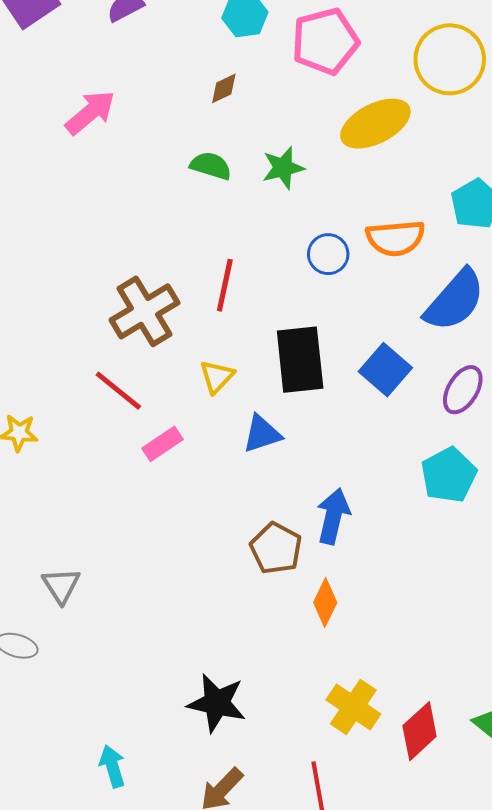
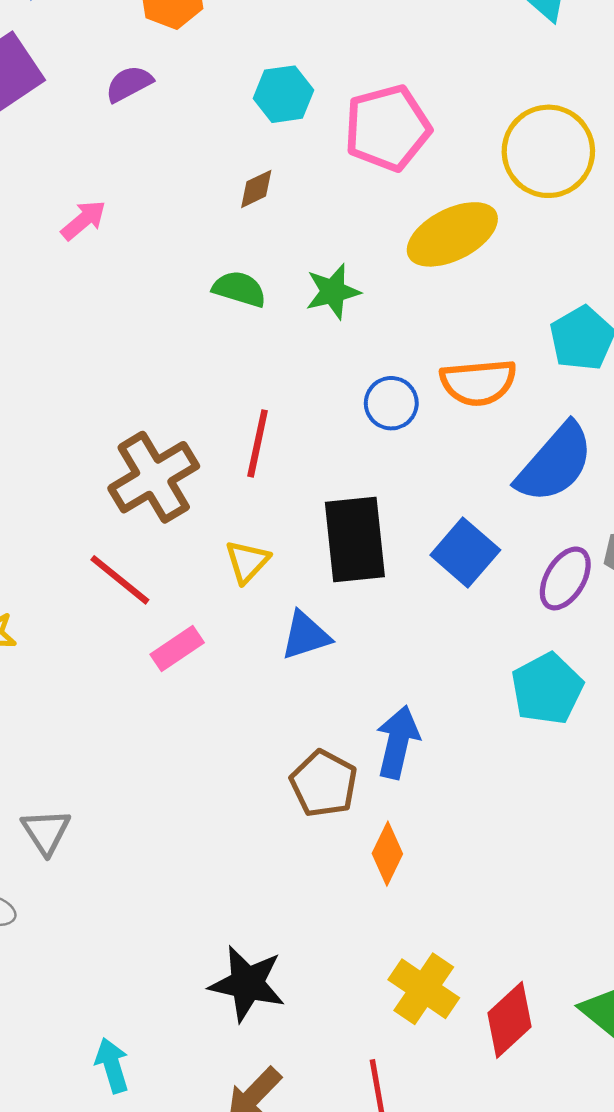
pink arrow: (90, 113) -> (84, 220), size x0.7

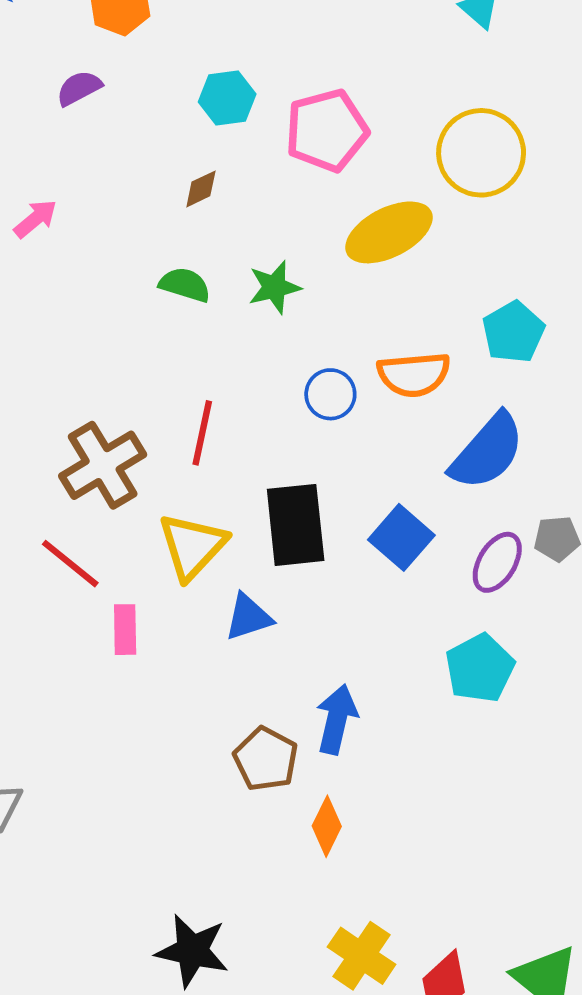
yellow triangle: (247, 562) -> (192, 546), size x1.6
pink rectangle: (177, 649) -> (125, 630), turned -57

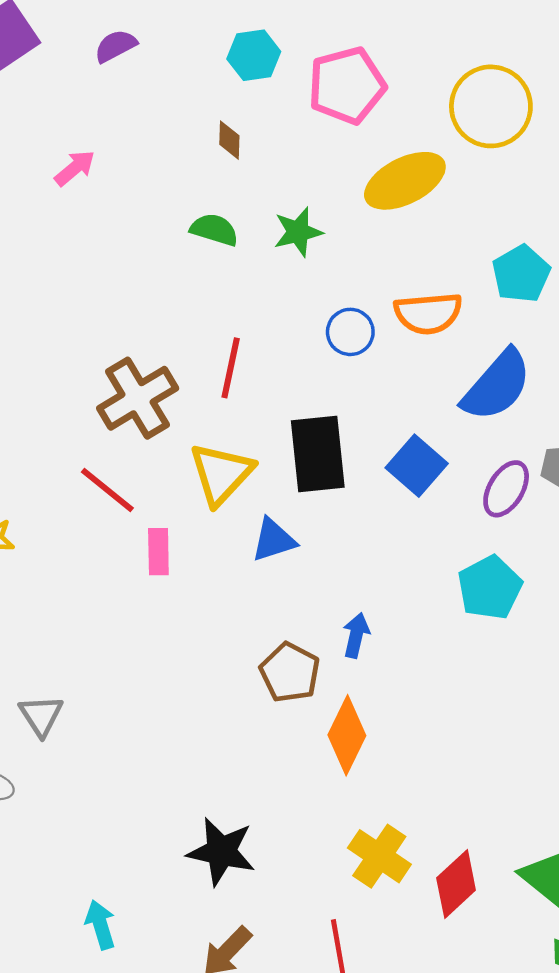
brown diamond: (201, 189) -> (229, 140), turned -63
blue arrow: (337, 719) -> (356, 635), size x0.7
orange diamond: (327, 826) -> (347, 735), size x1.4

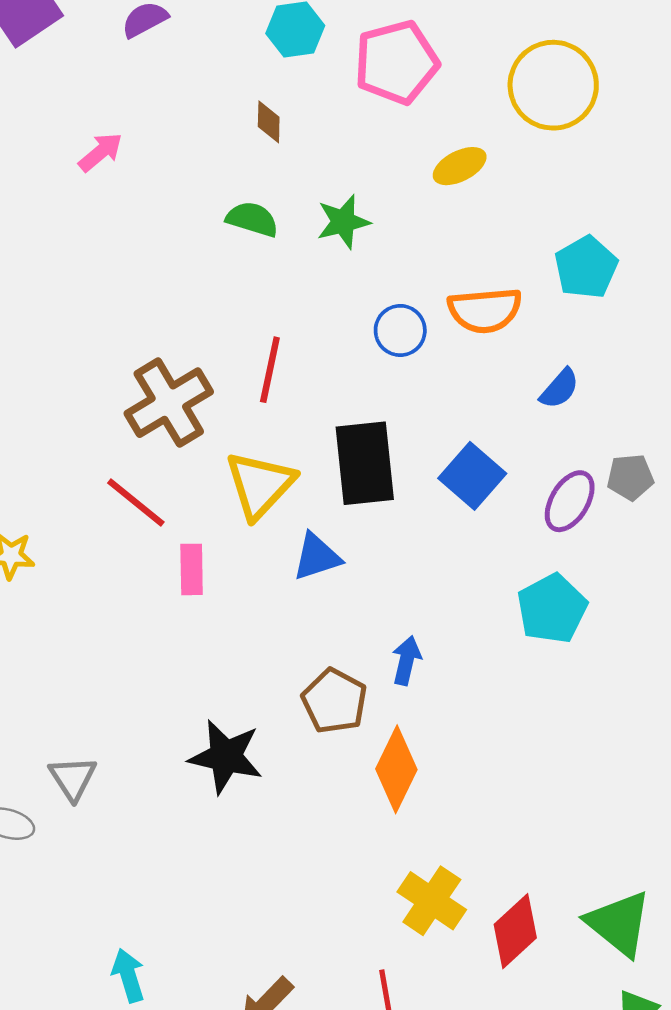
yellow ellipse: (405, 181) -> (460, 166), size x0.6
blue semicircle: (497, 385) -> (560, 389), size x0.5
gray triangle: (41, 716) -> (73, 778), moved
black star: (221, 852) -> (226, 757), moved

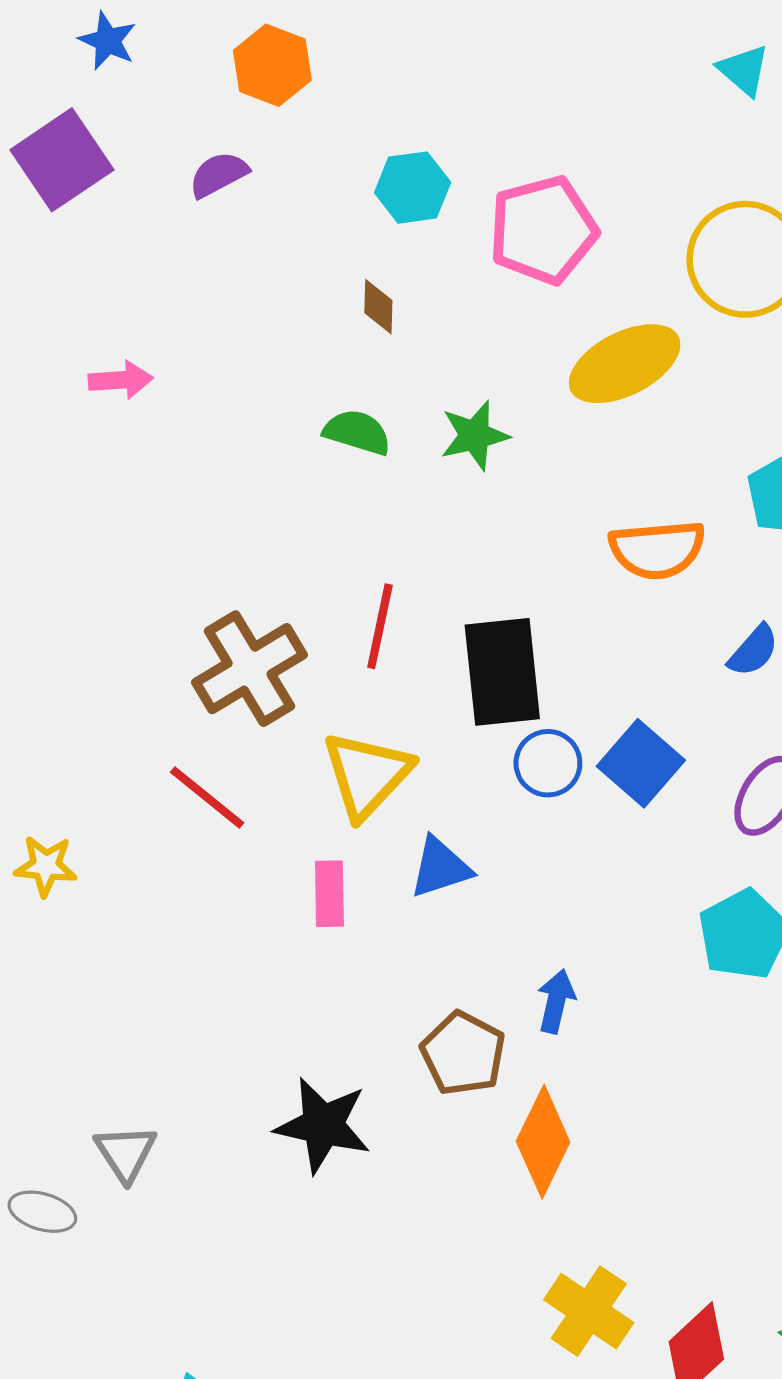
pink arrow: (100, 152) -> (121, 380), moved, turned 36
yellow ellipse: (460, 166) -> (625, 364), size x1.6
blue circle: (400, 330) -> (548, 763), moved
black rectangle: (365, 463) -> (502, 672), moved
pink rectangle: (192, 569) -> (329, 894), moved

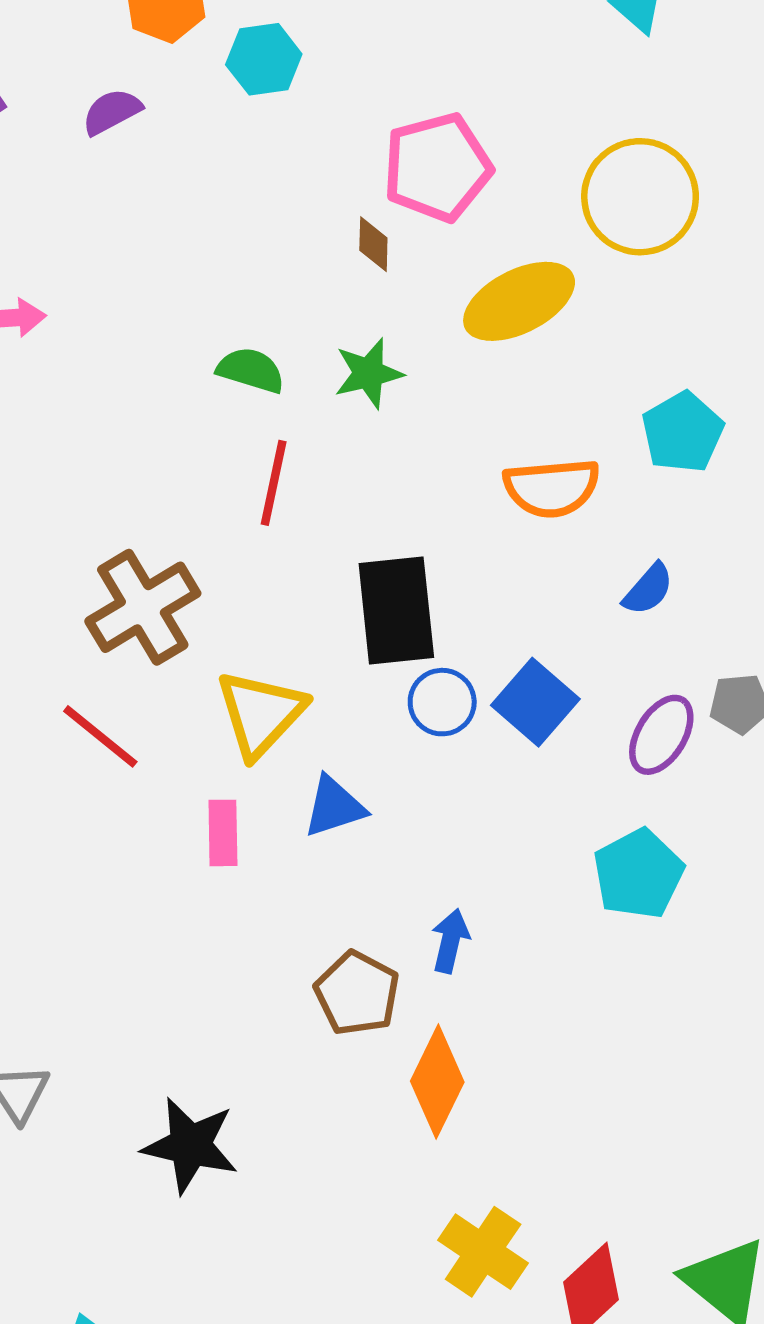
cyan hexagon: (413, 188) -> (264, 59), moved
brown diamond: (378, 307) -> (373, 244), moved
red line: (380, 626) -> (274, 483), moved
black star: (323, 1125) -> (190, 1145), moved

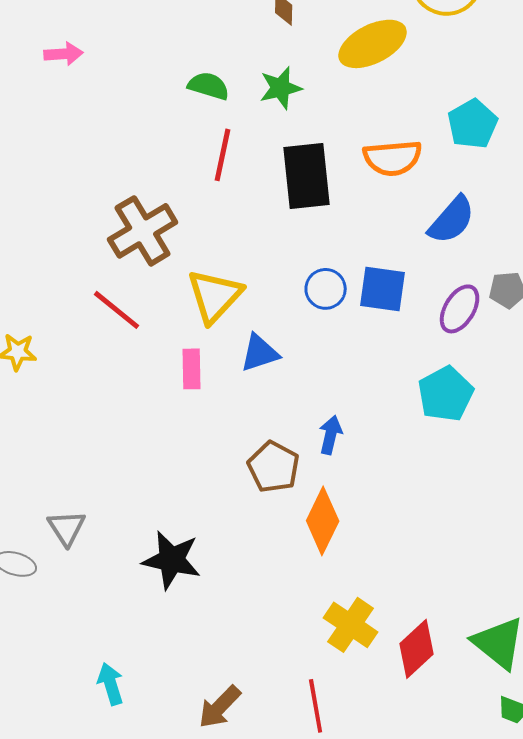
blue semicircle: (648, 589) -> (452, 220), size x1.5
black rectangle: (396, 611) -> (307, 176), moved
blue square: (535, 702) -> (383, 289), turned -33

